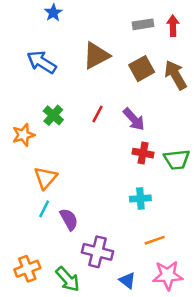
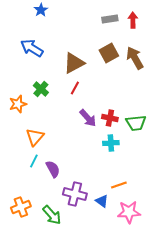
brown triangle: (96, 56) -> (74, 63), moved
purple arrow: (134, 119) -> (88, 118), moved
cyan cross: (140, 199) -> (111, 143), moved
blue triangle: (127, 280) -> (102, 201), moved

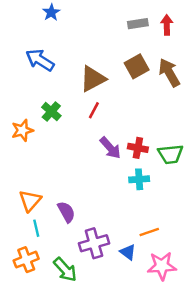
orange triangle: (35, 137) -> (30, 201), moved
cyan line: (34, 161) -> (36, 228), moved, turned -40
purple cross: (75, 194) -> (94, 243), turned -30

